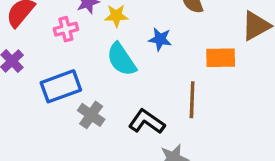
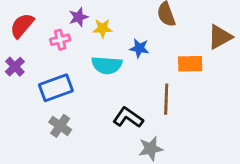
cyan semicircle: (121, 59) -> (107, 65), turned -52
gray cross: (91, 115) -> (60, 126), moved

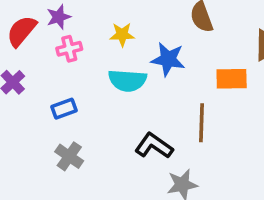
purple star: (79, 17) -> (59, 17), moved
blue star: (139, 48) -> (168, 59), size x1.4
blue rectangle: (56, 88) -> (64, 109), size x0.6

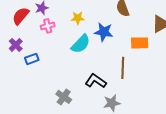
cyan semicircle: (127, 80) -> (81, 44), turned -50
blue rectangle: (64, 109) -> (32, 59), moved
gray cross: (69, 156) -> (64, 97), moved

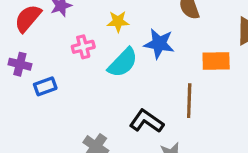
pink cross: (48, 26) -> (83, 47), moved
purple cross: (16, 45) -> (20, 64), turned -32

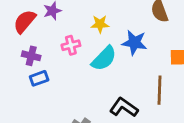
purple cross: (20, 64) -> (31, 56), moved

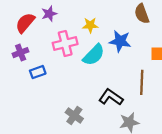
pink cross: (71, 45) -> (65, 43), size x1.5
purple cross: (31, 56) -> (21, 53), moved, turned -35

